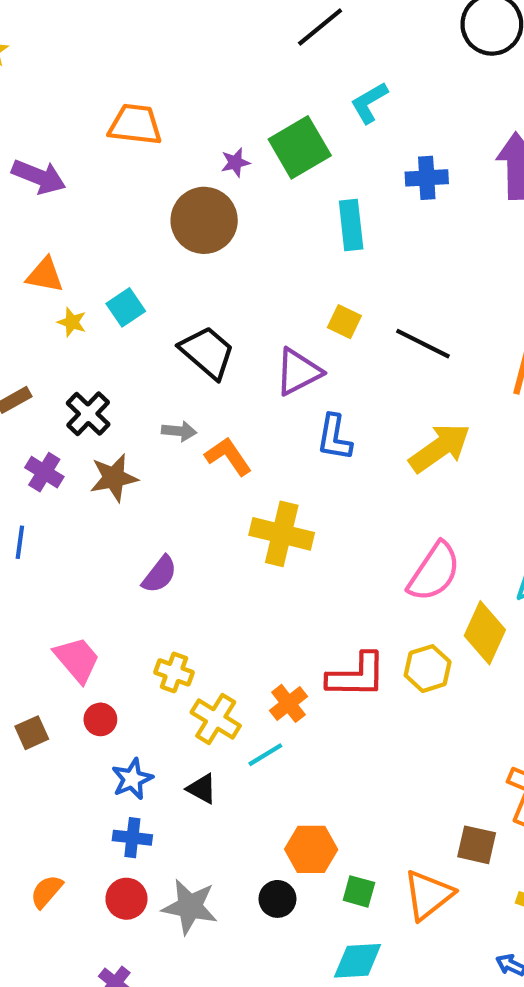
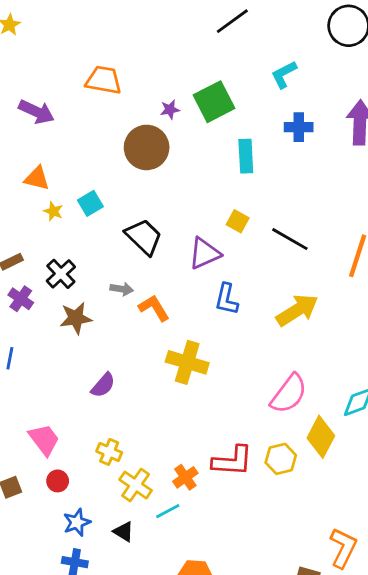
cyan L-shape: (369, 103) -> (284, 74), moved
purple cross: (44, 472) -> (21, 299), moved

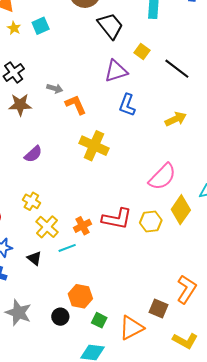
black trapezoid: (144, 237) -> (110, 26), moved
yellow arrow: (297, 310) -> (176, 119), size x0.7

